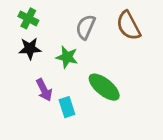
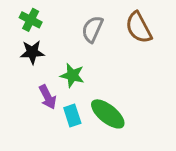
green star: (67, 57) -> (72, 75), moved
green ellipse: (104, 87) -> (108, 114), moved

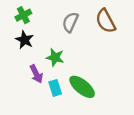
green cross: (31, 20) -> (23, 15), turned 35
black star: (32, 52) -> (24, 40), turned 30

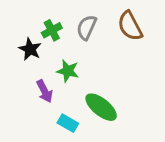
green cross: (23, 15) -> (52, 30), moved
cyan rectangle: (55, 88) -> (68, 123), moved, turned -42

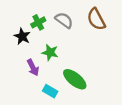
gray semicircle: (87, 27) -> (64, 20), turned 102

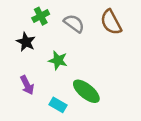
green cross: (38, 22) -> (41, 16), moved
purple arrow: (33, 67) -> (27, 85), moved

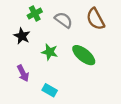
green ellipse: (86, 91) -> (84, 55), moved

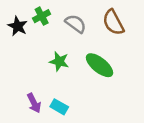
black star: (22, 36) -> (18, 26), moved
purple arrow: (23, 73) -> (34, 103), moved

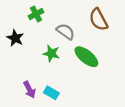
gray semicircle: (76, 24) -> (66, 32), moved
black star: (18, 26) -> (15, 38), moved

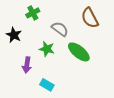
purple arrow: (29, 90) -> (27, 65), moved, turned 35

